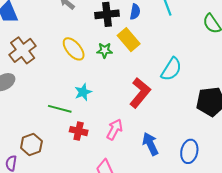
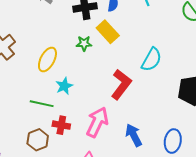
yellow ellipse: (74, 49) -> (47, 59), moved, turned 70
pink arrow: (115, 129) -> (97, 122), size x1.4
brown hexagon: (31, 144) -> (38, 140), moved

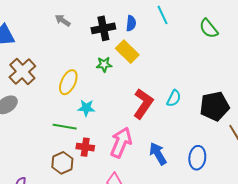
cyan semicircle: (151, 60) -> (174, 98), moved, size x0.7
cyan star: (64, 86) -> (86, 108), turned 30

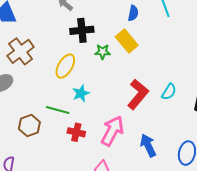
black cross: (103, 28) -> (82, 30), moved
cyan star: (86, 108) -> (81, 93), turned -30
brown hexagon: (62, 163) -> (29, 126), moved

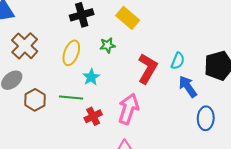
green star: (103, 52) -> (108, 45), moved
brown hexagon: (29, 126) -> (35, 100), moved
red cross: (76, 132) -> (93, 116), turned -30
blue arrow: (148, 145) -> (188, 87), moved

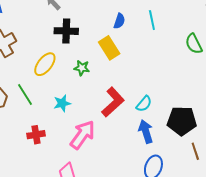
cyan star: (91, 77) -> (62, 103), moved
green line: (71, 97) -> (25, 95), moved, turned 35
red cross: (93, 116) -> (36, 135), moved

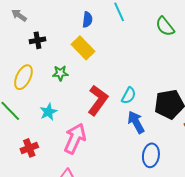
black cross: (66, 31) -> (38, 40), size x0.7

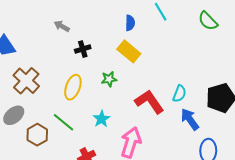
red L-shape: (98, 100) -> (149, 102), turned -64

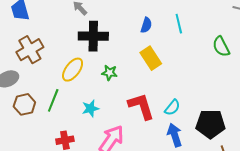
black cross: (83, 49) -> (93, 36), size x1.8
yellow rectangle: (129, 51) -> (151, 58), moved
green line: (64, 122) -> (53, 100), turned 55

